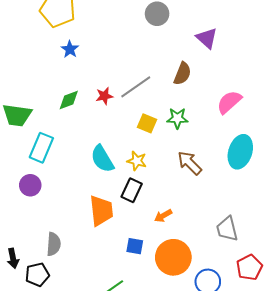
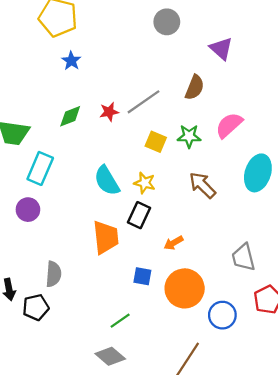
pink semicircle: (229, 102) -> (229, 125), moved

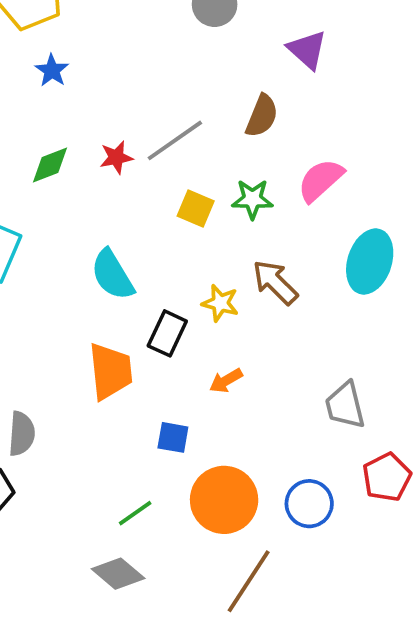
yellow star: (145, 183) -> (220, 303), moved
orange circle: (185, 288) -> (224, 500), moved

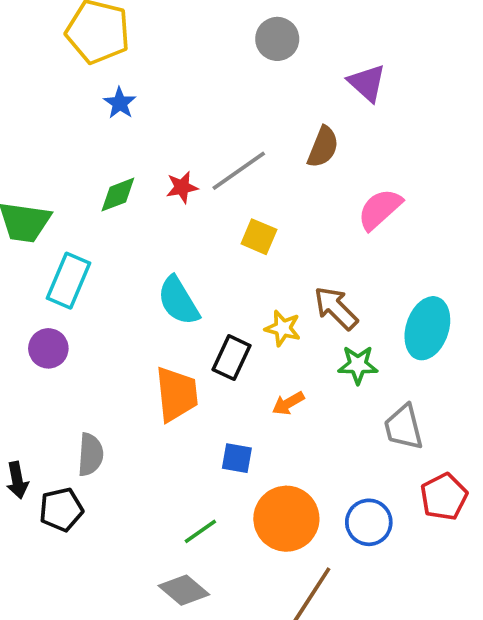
green star: (252, 199) -> (358, 365), moved
cyan ellipse: (370, 262) -> (427, 328), moved

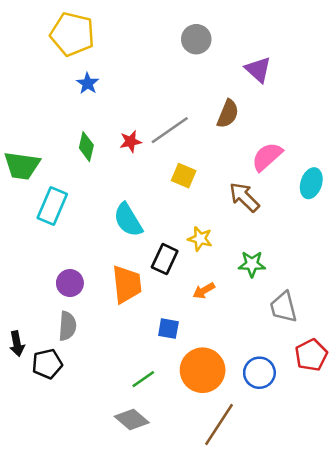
green diamond: (118, 195) -> (86, 147), turned -56
brown arrow: (336, 308) -> (244, 197), moved
cyan ellipse: (427, 328) -> (311, 183), moved, size x0.7
purple circle: (48, 348) -> (70, 283), moved

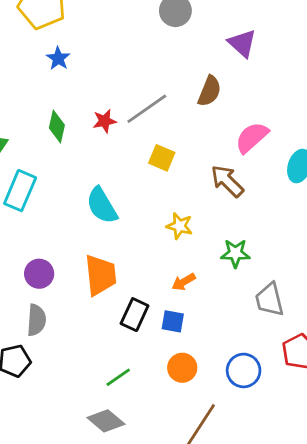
black rectangle: (165, 259) -> (135, 315), moved
blue square: (168, 329) -> (173, 321), moved
orange circle: (203, 370) -> (182, 368), size x0.6

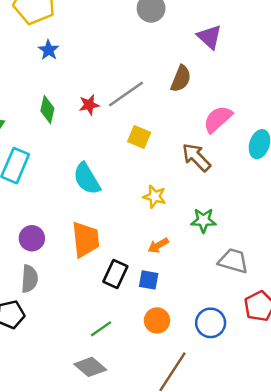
gray trapezoid: (269, 300) -> (233, 261), turned 120

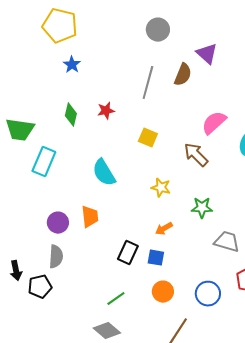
brown semicircle: (181, 79) -> (183, 75), moved
gray line: (126, 94) -> (148, 83), moved, turned -40
orange trapezoid: (86, 239) -> (90, 217), moved, size x0.7

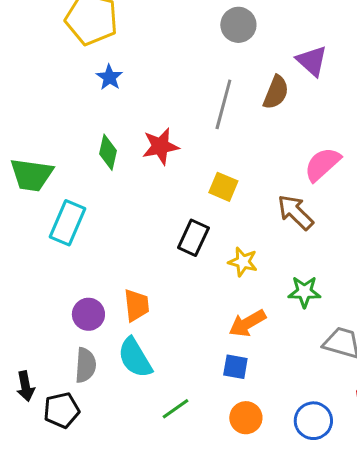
red star: (106, 111) -> (160, 146), size x1.4
cyan semicircle: (104, 173) -> (135, 358), moved
orange arrow: (164, 229) -> (247, 323), size x1.4
black rectangle: (128, 253) -> (193, 238), moved
green line: (116, 299) -> (175, 409), moved

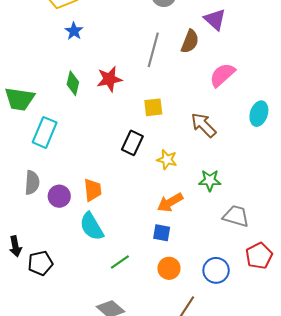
pink semicircle: (322, 164) -> (222, 75), moved
yellow square: (223, 187) -> (153, 107), turned -30
gray semicircle: (85, 365) -> (32, 183), moved

